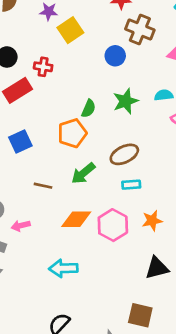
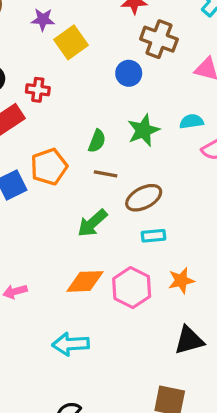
orange pentagon: (72, 133) -> (49, 167), moved
brown line: (43, 186) -> (106, 174), moved

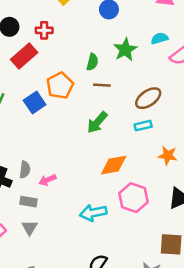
brown ellipse: (144, 198) -> (148, 98), moved
orange diamond: (85, 281) -> (114, 165), moved
orange star: (181, 281) -> (168, 156), turned 30
pink hexagon: (132, 288) -> (133, 198), moved

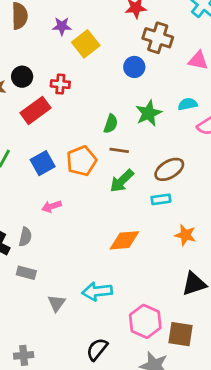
orange pentagon: (60, 85) -> (81, 161), moved
green arrow: (97, 122) -> (122, 181), moved
pink arrow: (47, 180) -> (52, 206), moved
pink hexagon: (133, 198) -> (145, 321), moved
gray triangle: (30, 228) -> (57, 303), moved

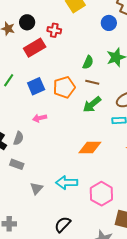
pink hexagon: (145, 321) -> (101, 194), moved

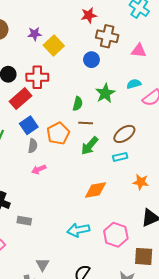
red cross: (54, 30) -> (37, 77), size x1.5
blue square: (36, 86) -> (29, 125), moved
gray semicircle: (18, 138) -> (33, 146), moved
gray triangle: (37, 188) -> (42, 264), moved

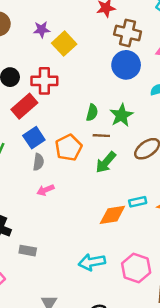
blue circle: (91, 60) -> (126, 65), moved, size x1.5
green star: (105, 93) -> (122, 115), moved
cyan rectangle: (120, 157) -> (138, 202), moved

